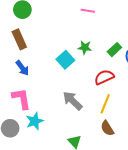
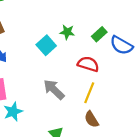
red semicircle: (104, 77) -> (88, 64), turned 42

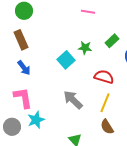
green rectangle: (99, 34) -> (112, 41), moved

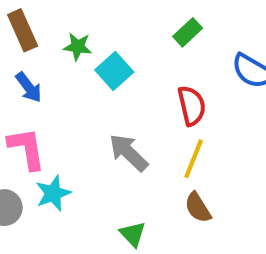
green rectangle: (112, 41) -> (188, 32), moved
green star: (85, 48) -> (78, 47), moved
red semicircle: (104, 77) -> (192, 106), turned 60

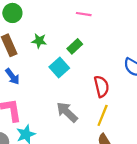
green rectangle: (188, 32) -> (75, 46), moved
green star: (78, 47) -> (39, 41), moved

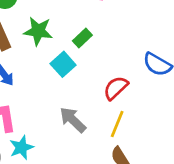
green star: (39, 41) -> (38, 31), size x1.5
red semicircle: (101, 86) -> (116, 88), turned -120

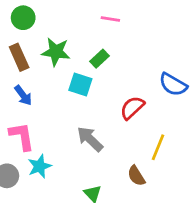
cyan square: (63, 64) -> (80, 85), turned -30
yellow line: (117, 124) -> (158, 147), moved

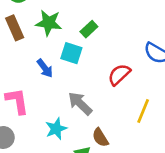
blue arrow: (23, 95) -> (45, 68), moved
cyan star: (39, 166) -> (56, 129), moved
brown semicircle: (136, 176) -> (100, 137), moved

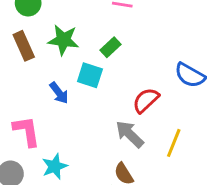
gray arrow: (80, 103) -> (130, 134), moved
cyan star: (56, 129) -> (55, 166), moved

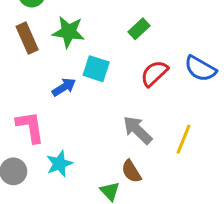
green rectangle: (111, 47) -> (139, 29), moved
blue arrow: (59, 93) -> (64, 87), turned -85
red semicircle: (146, 100) -> (154, 73), moved

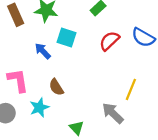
blue arrow: (64, 87) -> (43, 51), turned -102
gray arrow: (137, 130) -> (113, 113), moved
brown semicircle: (131, 171) -> (56, 87), moved

